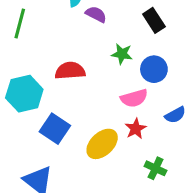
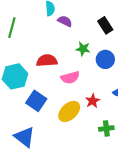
pink semicircle: (134, 98) -> (70, 77), moved
green cross: (155, 168) -> (106, 128), turned -32

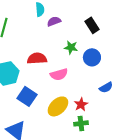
purple semicircle: (65, 21) -> (54, 21), turned -48
red star: (93, 101) -> (81, 104), moved
green cross: (106, 128) -> (81, 123), moved

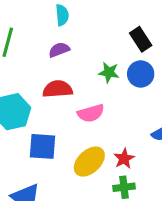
purple semicircle: (54, 21) -> (59, 50), moved
blue circle: (92, 57) -> (141, 74), moved
blue square: (27, 96) -> (43, 146), turned -30

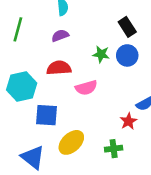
red star: (124, 159) -> (128, 121), moved
yellow ellipse: (89, 162) -> (71, 142), moved

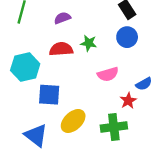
green star: (101, 54) -> (89, 43), moved
pink semicircle: (86, 88) -> (108, 74), moved
green cross: (114, 149) -> (114, 127), size x1.5

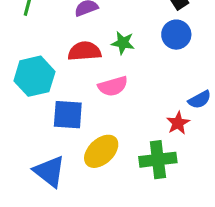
pink semicircle: (108, 74) -> (113, 86), moved

